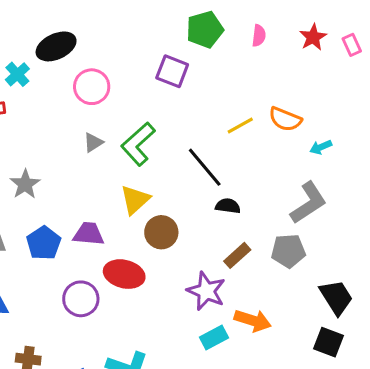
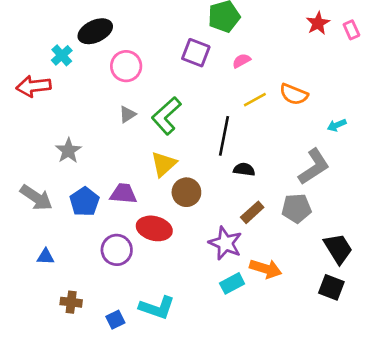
pink semicircle: (259, 36) -> (241, 61), moved, turned -126
cyan arrow: (321, 147) -> (337, 125), moved
black line: (205, 167) -> (224, 136), turned 51

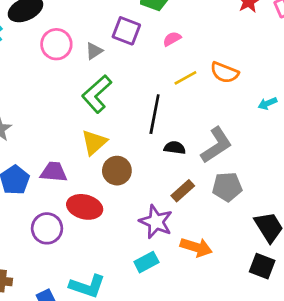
gray triangle: (127, 114) -> (94, 51), moved
gray L-shape: (314, 167) -> (216, 145), moved
cyan rectangle: (232, 283) -> (146, 262), moved

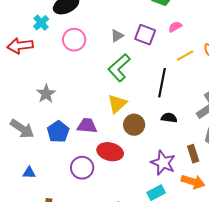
purple square: (126, 31) -> (145, 35), moved
pink circle: (56, 44) -> (74, 40), moved
black semicircle: (175, 148) -> (169, 118), moved
brown rectangle: (183, 191) -> (193, 154), moved, turned -66

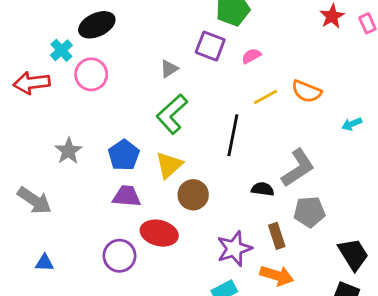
purple square: (145, 35) -> (210, 46), moved
pink circle: (74, 40) -> (91, 74), moved
black semicircle: (169, 118) -> (263, 189), moved
blue pentagon: (58, 132) -> (124, 155), moved
purple star: (163, 163) -> (234, 249), turned 30

